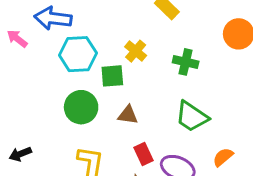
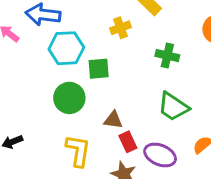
yellow cross: (136, 51) -> (121, 28), moved, turned 30
brown triangle: (128, 115) -> (113, 120), moved

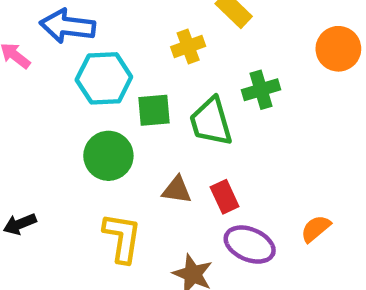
green cross: (167, 56) -> (261, 90), turned -30
green trapezoid: (173, 107) -> (211, 122), moved, turned 40
red rectangle: (128, 142) -> (225, 197), moved

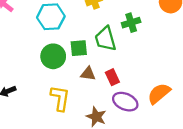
green square: (154, 110) -> (79, 48), moved
orange semicircle: (316, 229) -> (159, 94), size x1.5

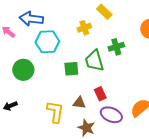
green circle: (53, 56) -> (23, 70), moved
brown triangle: (88, 74) -> (79, 103), moved

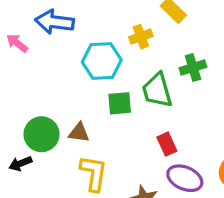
cyan hexagon: (47, 42) -> (102, 61), moved
green circle: (23, 70) -> (42, 134), moved
brown triangle: (79, 103) -> (79, 133), moved

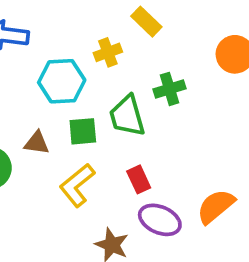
brown triangle: (79, 133) -> (37, 143), moved
yellow L-shape: (94, 173) -> (77, 185), moved, turned -138

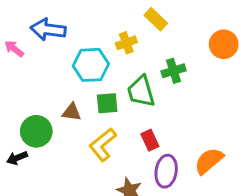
purple ellipse: (160, 220) -> (166, 171), turned 76

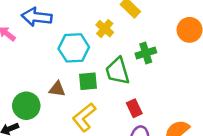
yellow cross: (126, 43) -> (105, 29), turned -30
red rectangle: (150, 140) -> (134, 108), moved

